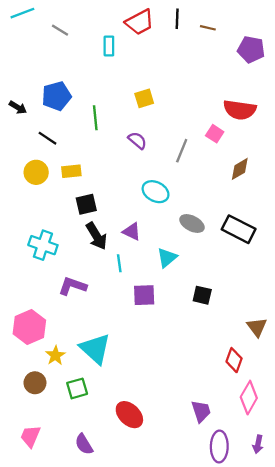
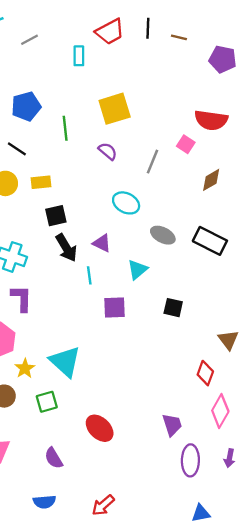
gray line: (60, 30) -> (29, 40), turned -60
yellow square: (144, 98) -> (115, 109), size x1.6
purple L-shape: (73, 286) -> (21, 298), moved, turned 72

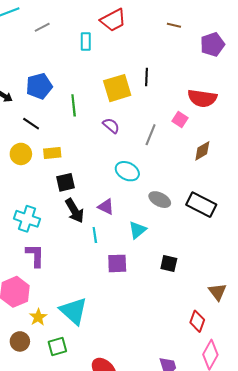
black line: (148, 28) -> (147, 77), moved
purple pentagon: (223, 59) -> (212, 45), turned -30

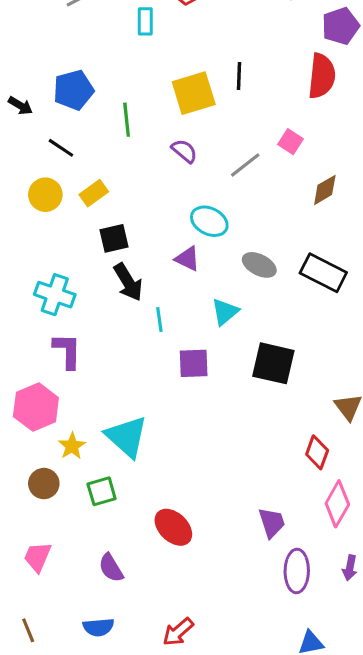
red semicircle: (202, 98) -> (322, 76), moved, turned -92
gray line: (151, 135) -> (245, 165), turned 30
yellow rectangle: (52, 153) -> (94, 193), turned -30
purple triangle: (106, 207) -> (187, 259), moved
black square: (169, 263) -> (273, 363), size x1.6

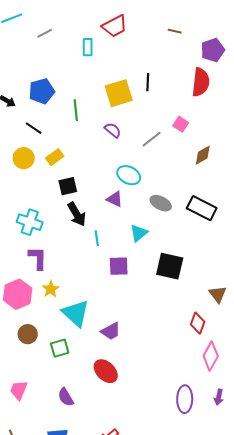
yellow star: (72, 446) -> (51, 289), moved
brown circle: (44, 484) -> (28, 334), moved
purple trapezoid: (272, 523) -> (111, 331), moved, turned 80

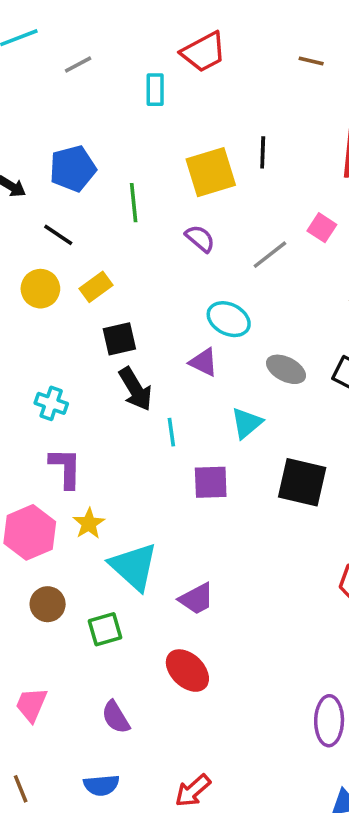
cyan cross: (30, 222) -> (51, 403), size x0.7

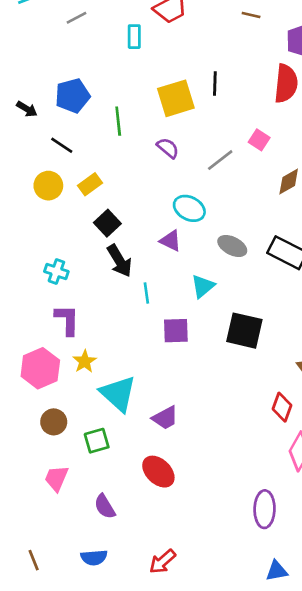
black square: (119, 339) -> (107, 223), turned -30
pink trapezoid: (31, 705) -> (56, 478), moved

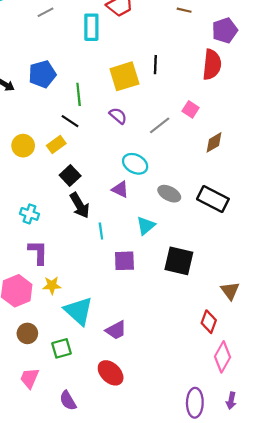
cyan rectangle: (134, 37) -> (91, 27), size x1.4
black line: (62, 145) -> (70, 121), moved
yellow star: (85, 361) -> (52, 285), turned 30

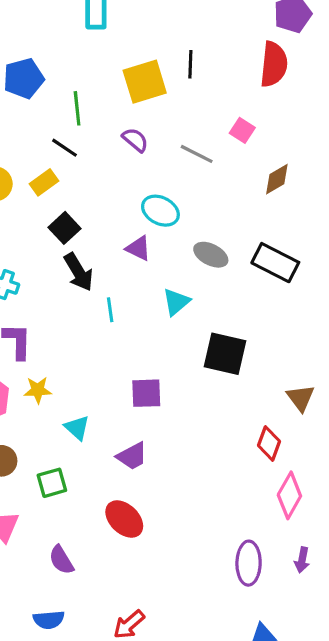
gray line: (160, 125) -> (197, 154), turned 65
purple square: (124, 261) -> (146, 393), moved
cyan triangle: (79, 311) -> (77, 428), size x0.6

